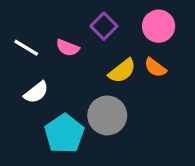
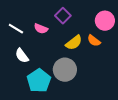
pink circle: (159, 26) -> (105, 21), moved
white semicircle: (36, 92) -> (22, 56), turned 91

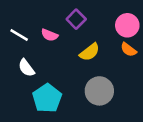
orange semicircle: (94, 41) -> (129, 50), moved
gray circle: (65, 70) -> (99, 91), moved

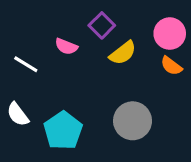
white line: (19, 35) -> (26, 64), moved
yellow semicircle: (90, 52) -> (123, 53), moved
white semicircle: (26, 68) -> (18, 114), moved

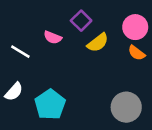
white semicircle: (18, 114) -> (14, 92), turned -102
gray circle: (133, 121) -> (126, 107), moved

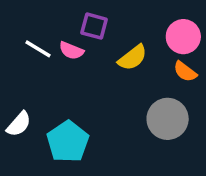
purple square: (81, 21) -> (94, 26), moved, turned -30
white line: (20, 52) -> (38, 49), moved
gray circle: (126, 107) -> (168, 119), moved

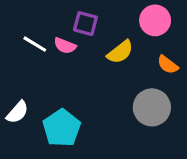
pink circle: (183, 37) -> (155, 20), moved

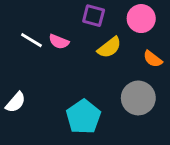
purple square: (85, 24) -> (94, 16), moved
cyan pentagon: (62, 128) -> (83, 117), moved

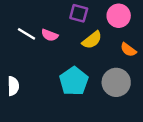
white semicircle: (16, 102) -> (13, 86), turned -42
cyan pentagon: (83, 117) -> (74, 81), moved

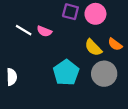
pink circle: (119, 16) -> (95, 14), moved
yellow semicircle: (92, 40) -> (93, 48), moved, turned 84

